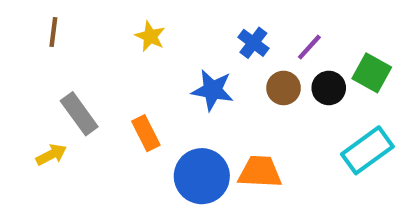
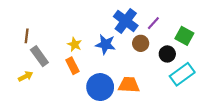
brown line: (53, 32) -> (27, 36), moved
yellow star: (150, 36) -> (75, 44), moved
blue cross: (253, 43) -> (126, 21), size x1.6
black circle: (329, 88) -> (167, 54), moved

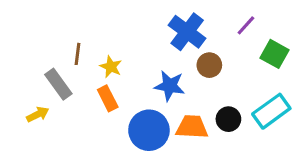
purple line: (153, 23) -> (246, 25), moved
brown line: (27, 36) -> (77, 54), moved
blue star: (105, 44) -> (170, 86), moved
black circle: (167, 54) -> (228, 119), moved

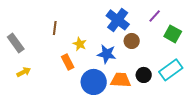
brown line: (77, 54) -> (55, 28), moved
yellow star: (111, 67) -> (80, 44), moved
gray rectangle: (58, 84) -> (16, 43), moved

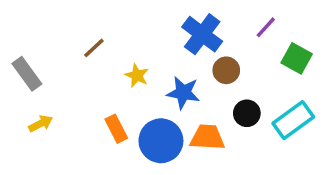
brown line: (55, 28) -> (94, 48), turned 40
orange rectangle: (68, 62) -> (116, 129), moved
black circle: (144, 75) -> (247, 113), moved

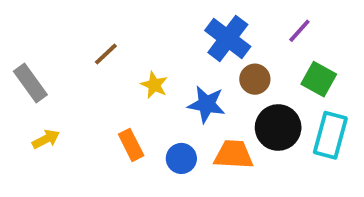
green square: (297, 58) -> (319, 79), moved
black circle: (247, 113) -> (278, 128), size x1.5
cyan rectangle: (293, 120) -> (330, 135), turned -39
blue circle: (161, 141) -> (181, 158), size x0.6

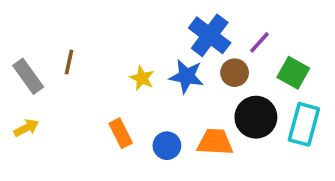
purple line: (299, 31) -> (259, 42), moved
brown line: (106, 54) -> (69, 62), moved, turned -35
blue star: (207, 104) -> (186, 76), moved
yellow arrow: (46, 139) -> (26, 128), moved

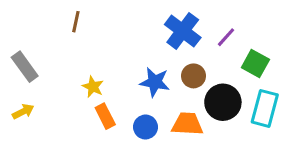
brown line: (69, 62) -> (76, 22), moved
brown circle: (235, 73) -> (194, 76), moved
blue star: (186, 76) -> (155, 82), moved
yellow star: (142, 78) -> (93, 87), moved

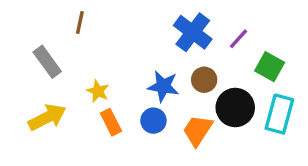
gray rectangle: (25, 67) -> (47, 62), moved
yellow arrow: (23, 112) -> (47, 117), moved, size x1.6
orange trapezoid: (187, 124) -> (198, 130), turned -60
blue circle: (145, 127) -> (153, 121), moved

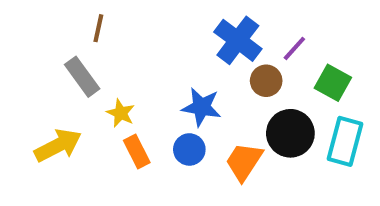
gray rectangle: (47, 62) -> (82, 77), moved
brown circle: (204, 80) -> (266, 81), moved

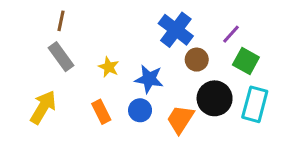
brown line: (98, 28) -> (61, 21), moved
purple line: (294, 48) -> (231, 34), moved
yellow star: (121, 113) -> (109, 67), moved
yellow arrow: (58, 145) -> (43, 107), turned -32

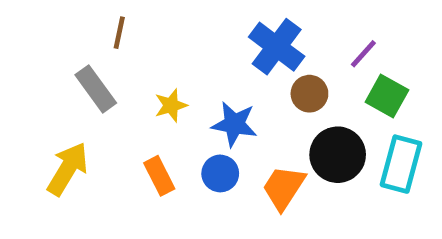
brown line: (61, 21) -> (119, 33), moved
yellow star: (109, 67) -> (171, 105), turned 30

